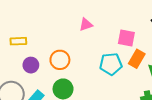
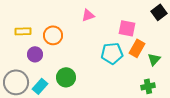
orange circle: (60, 60) -> (53, 35), moved

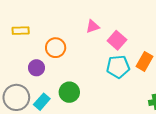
pink square: (127, 28) -> (117, 40), moved, turned 30
yellow rectangle: (23, 31) -> (21, 31), moved

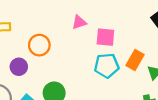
pink square: (117, 40) -> (105, 37), turned -36

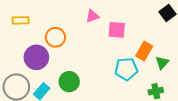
cyan pentagon: (107, 66) -> (126, 69), moved
purple circle: (19, 67) -> (36, 57), size x1.5

